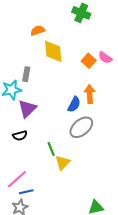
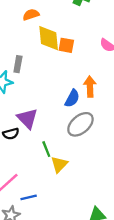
orange square: (89, 61) -> (66, 45), moved, turned -32
purple triangle: (27, 109) -> (27, 118), moved, turned -30
blue line: (26, 192) -> (29, 197), moved

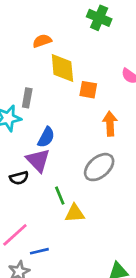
orange square: (66, 45) -> (88, 90), moved
blue semicircle: (72, 98) -> (46, 137), moved
yellow triangle: (59, 164) -> (75, 213), turned 42

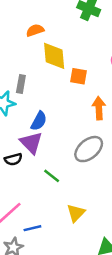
green line: (60, 196) -> (52, 176), turned -30
yellow triangle: (75, 213) -> (76, 213), moved, turned -42

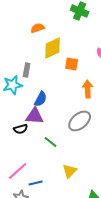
yellow diamond: (54, 56) -> (53, 48), turned 70
purple triangle: (31, 143) -> (35, 116), turned -42

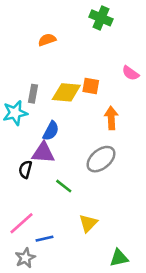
yellow diamond: (53, 48) -> (66, 92), moved, turned 30
black semicircle: (21, 129) -> (25, 169), turned 120

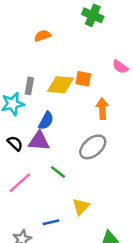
black semicircle: (25, 169) -> (15, 143), moved, turned 119
pink line: (21, 223) -> (20, 183), moved
blue line: (45, 239) -> (51, 222), moved

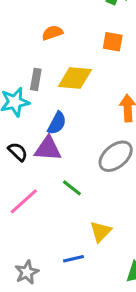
orange semicircle: (43, 36) -> (52, 33), moved
orange square: (83, 79) -> (113, 42), moved
blue line: (51, 222) -> (73, 259), moved

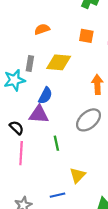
black semicircle: (18, 152) -> (17, 128), moved
green line: (72, 188) -> (56, 143), turned 40
pink line: (24, 201) -> (21, 153), turned -45

